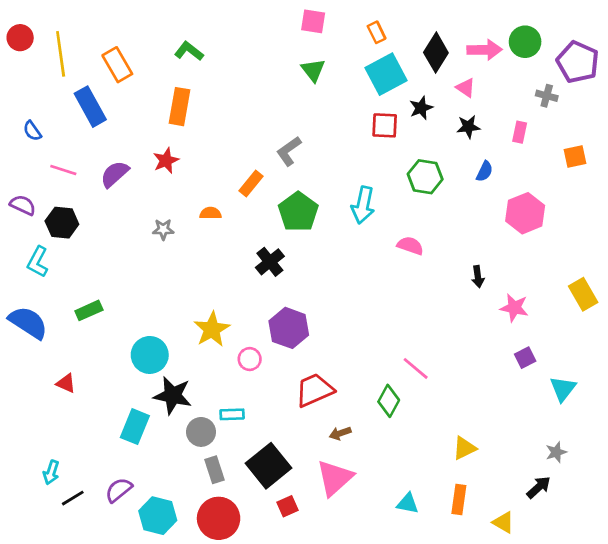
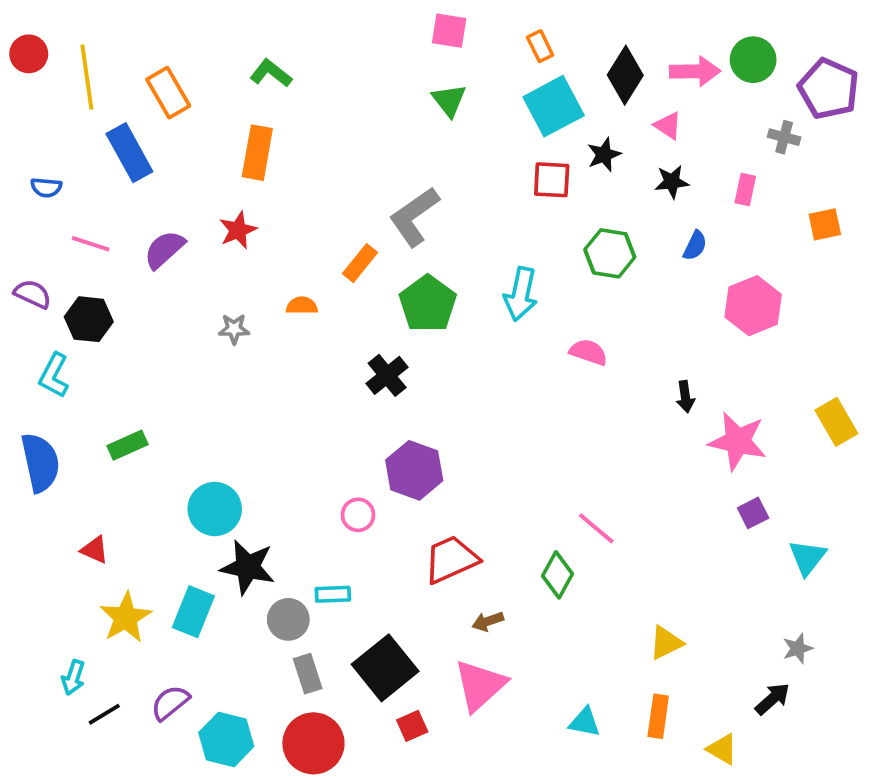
blue semicircle: (32, 131) -> (46, 188), turned -50
gray L-shape: (289, 151) -> (414, 217), size x1.4
pink star: (514, 308) -> (738, 441), size x1.4
blue semicircle: (28, 323) -> (40, 463), turned 45
yellow star: (212, 329) -> (126, 617), moved

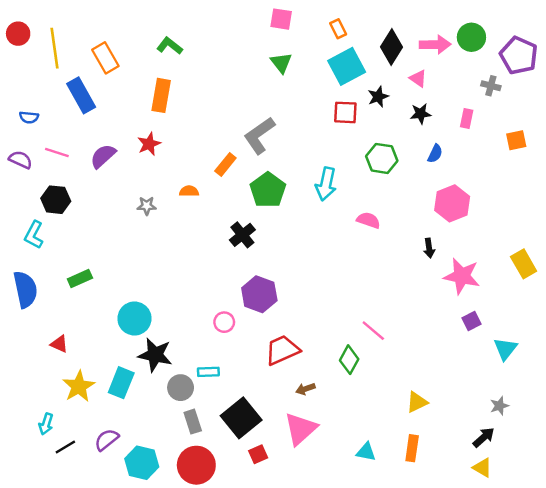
purple semicircle: (33, 294) -> (21, 160), moved
pink hexagon: (753, 306) -> (452, 203), moved
yellow triangle: (722, 749) -> (482, 468), moved

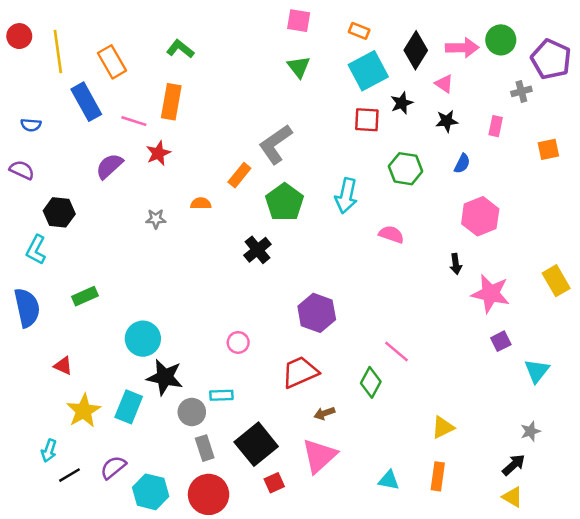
orange rectangle: (338, 29) -> (359, 31), turned -42
gray cross: (491, 86) -> (521, 91), turned -30
pink line: (57, 152) -> (134, 121), moved
purple hexagon: (259, 294) -> (317, 313), moved

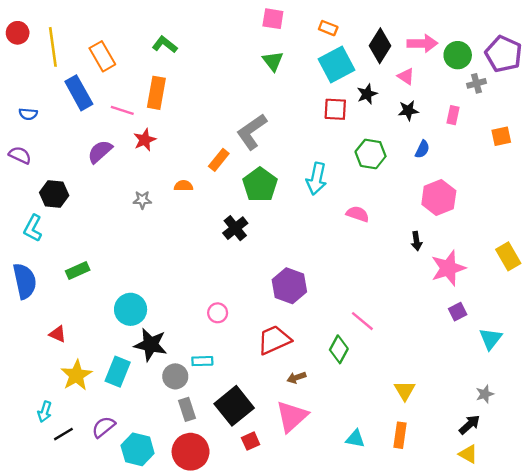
green circle: (501, 40) -> (458, 55), moved
pink star: (491, 294) -> (448, 268), turned -30
yellow triangle: (443, 427) -> (405, 391), turned -35

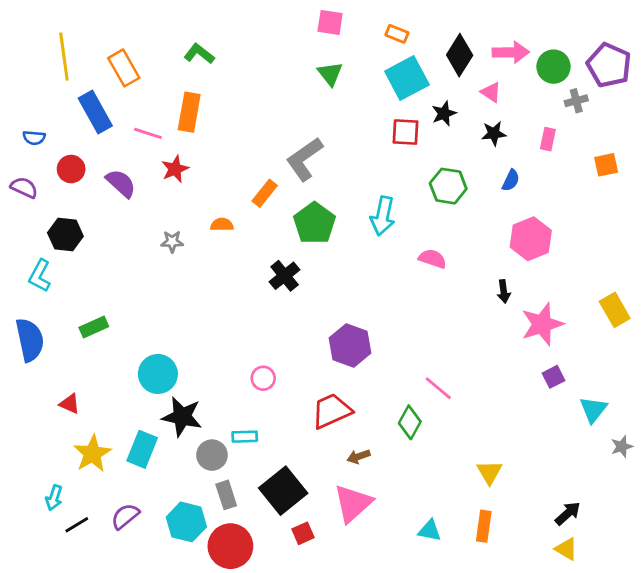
red circle: (18, 33) -> (71, 169), moved
purple semicircle: (100, 152) -> (121, 183), turned 84
gray star: (485, 394) -> (622, 447), moved
cyan hexagon: (138, 449) -> (186, 522), moved

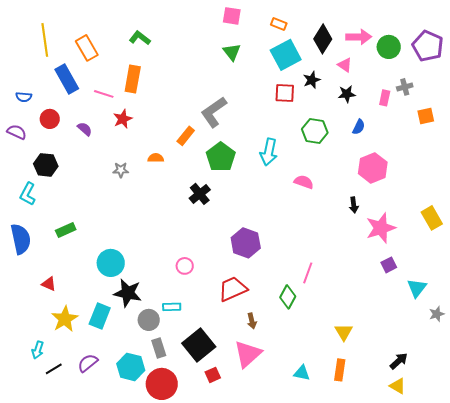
gray cross: (576, 101) -> (405, 87), moved
purple semicircle: (121, 183) -> (85, 129), size x0.7
pink line: (438, 388) -> (308, 273), turned 70
brown arrow: (359, 456) -> (252, 321), turned -84

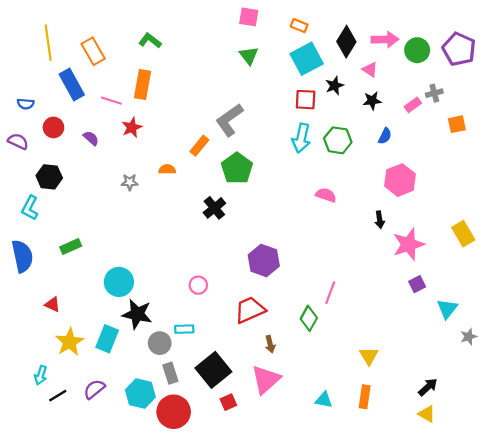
pink rectangle: (385, 98) -> (413, 105), turned 42
cyan arrow: (269, 152) -> (301, 138), moved

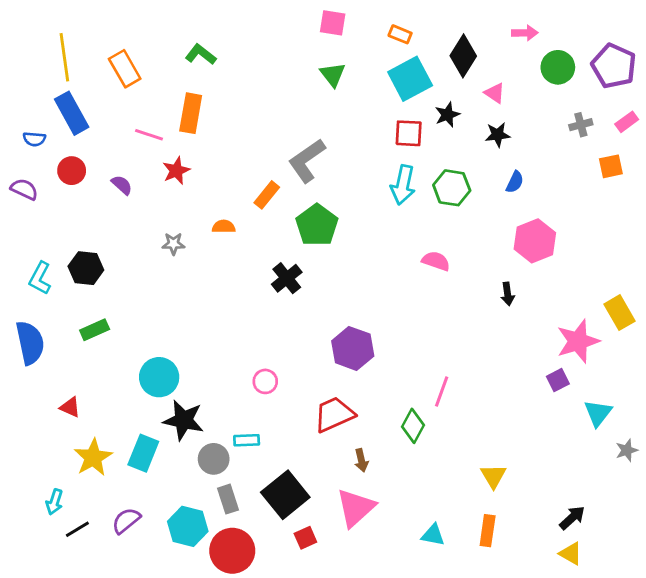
pink arrow: (385, 39) -> (525, 33), moved, size x0.7
blue rectangle: (72, 85) -> (72, 113), moved
pink rectangle: (413, 105) -> (627, 122), moved
black hexagon: (49, 177) -> (86, 268), moved
pink star: (409, 244) -> (578, 341), moved

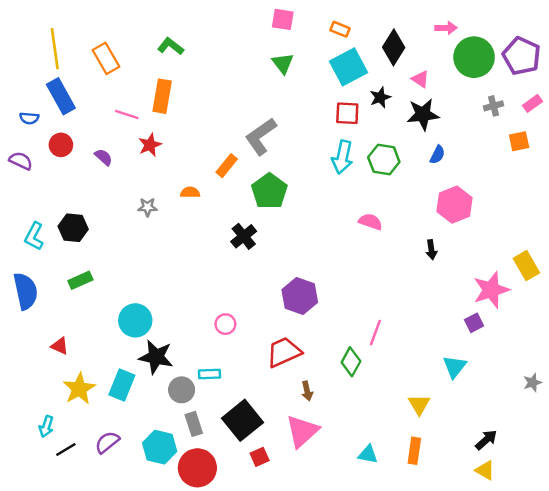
green circle: (558, 67) -> (474, 57), size x1.4
black star: (498, 135) -> (423, 114), size x1.5
cyan triangle: (598, 413) -> (455, 367), moved

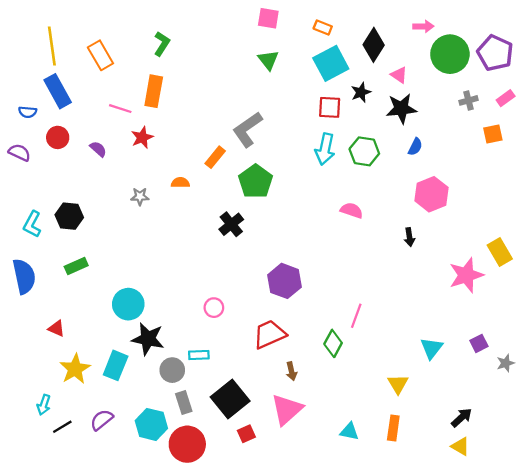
green L-shape: (171, 46) -> (162, 44), turned 85
purple square: (474, 323) -> (479, 343), moved

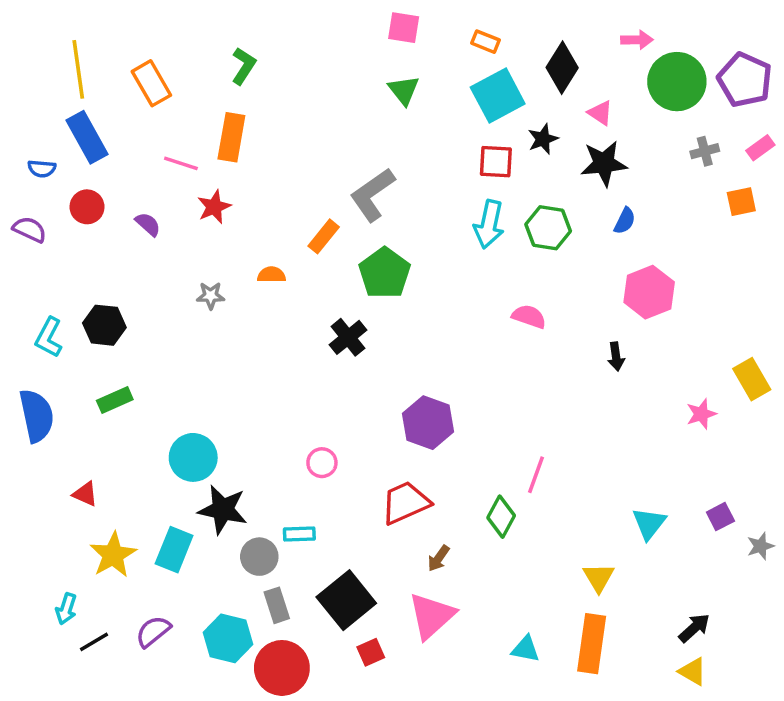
pink star: (466, 275) -> (701, 414), size x0.6
brown arrow: (291, 371) -> (439, 558), turned 48
orange rectangle: (393, 428) -> (592, 644), size x1.5

